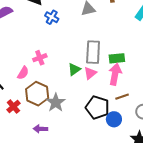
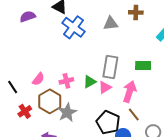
blue cross: (52, 17) -> (73, 27), size x1.6
pink cross: (40, 58) -> (66, 81), moved
green rectangle: (117, 58) -> (143, 65), moved
brown line: (122, 97) -> (134, 115), turned 64

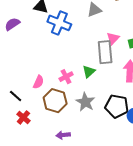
pink triangle: (105, 87) -> (113, 38), moved
red cross: (25, 111) -> (23, 117), moved
gray star: (67, 112) -> (85, 102), moved

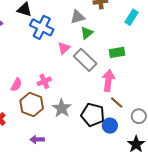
pink triangle: (113, 38) -> (64, 48), moved
gray rectangle: (105, 52) -> (85, 60), turned -45
green triangle: (89, 72) -> (87, 33), moved

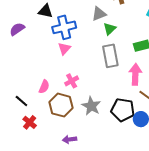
blue cross: (42, 27) -> (64, 27), turned -35
pink triangle: (64, 48) -> (64, 48), moved
gray rectangle: (85, 60) -> (110, 56), turned 40

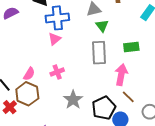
green triangle: (110, 29) -> (102, 26), turned -32
brown hexagon: (61, 105) -> (27, 94), moved
black pentagon: (123, 110) -> (104, 108), turned 30

